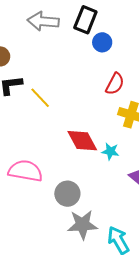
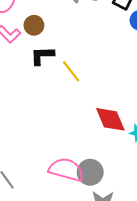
pink semicircle: (25, 171) -> (66, 170), moved

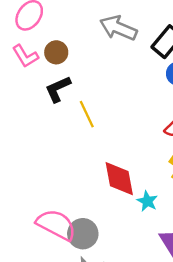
black L-shape: (42, 56) -> (58, 89), turned -35

